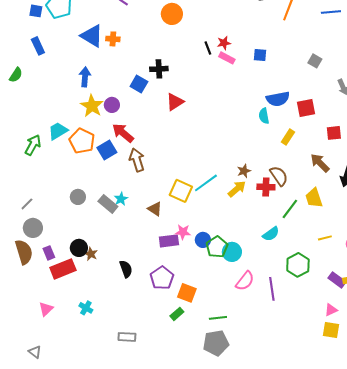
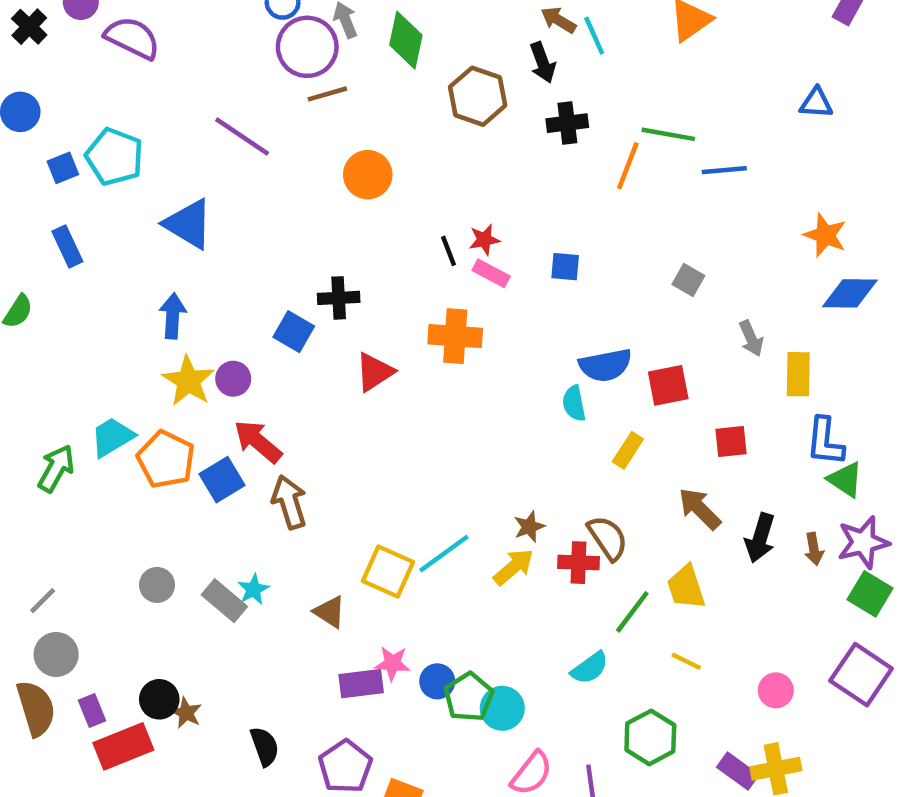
blue square: (36, 11) -> (63, 168), turned -32
orange cross: (113, 39) -> (455, 336), moved, size x1.6
yellow line: (325, 238) -> (686, 661), moved, turned 40

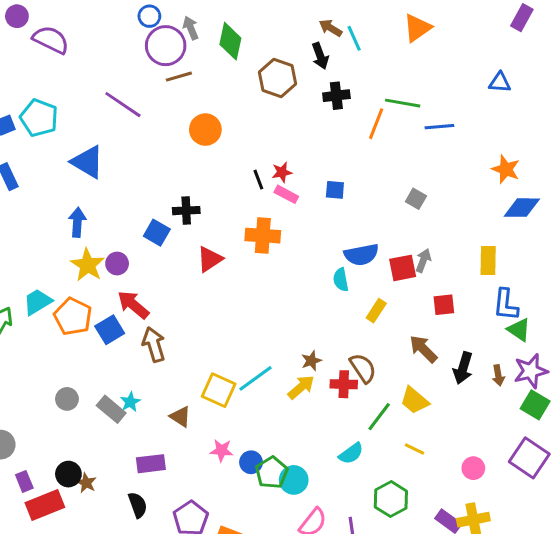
gray arrow: (751, 338) -> (423, 261), moved, turned -135
yellow trapezoid: (686, 587) -> (414, 400), turned -32
purple rectangle: (361, 684) -> (151, 464), moved

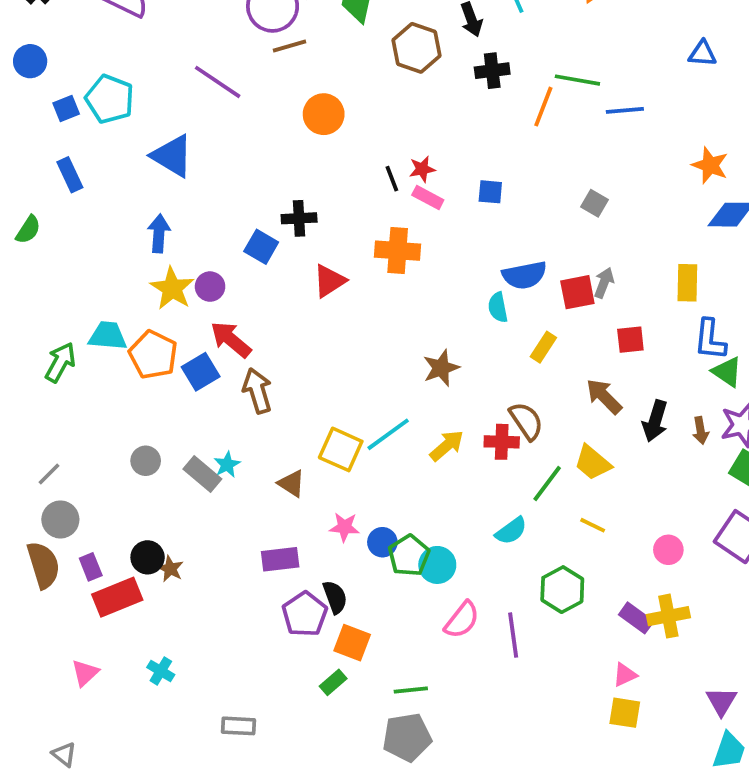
cyan trapezoid: (38, 302) -> (108, 336), turned 36
brown star: (311, 361) -> (441, 368), moved, size x1.4
purple rectangle: (151, 464) -> (280, 559), moved
black semicircle: (138, 505) -> (335, 597), moved

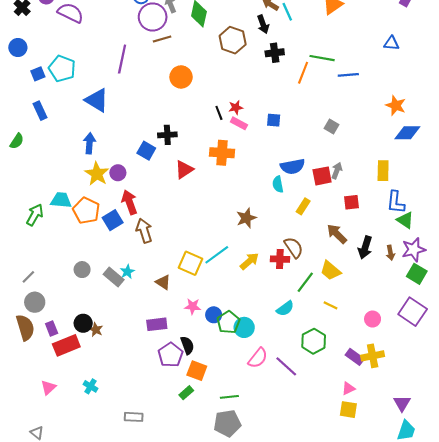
purple line: (218, 82) -> (122, 59), turned 68
red arrow: (231, 340) -> (129, 202), turned 30
purple line: (513, 635) -> (286, 366), turned -40

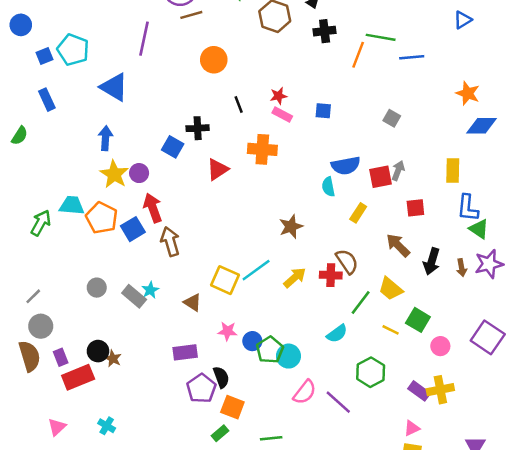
blue triangle: (391, 43) -> (463, 20), turned -35
black line: (219, 113) -> (239, 105), moved
green square: (417, 274) -> (418, 320), moved

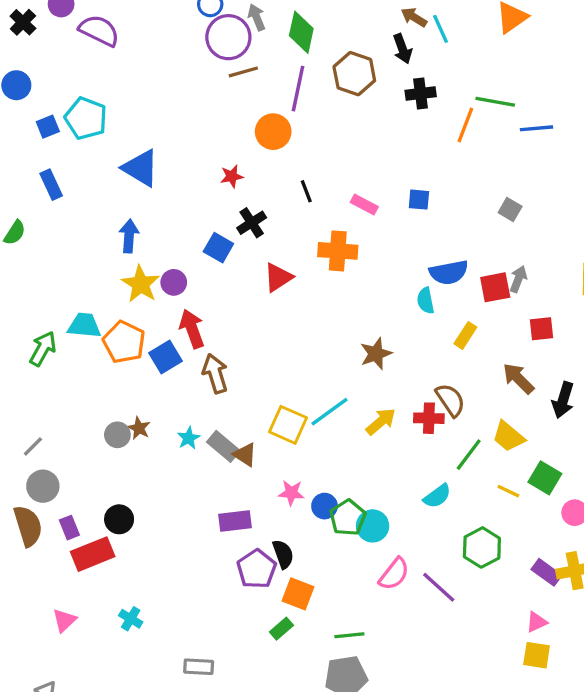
purple line: (144, 39) -> (298, 89), moved
red star: (278, 96) -> (232, 176), moved
black cross: (198, 128) -> (252, 223), turned -30
gray rectangle: (134, 296) -> (223, 446), moved
brown star: (113, 359) -> (139, 428), moved

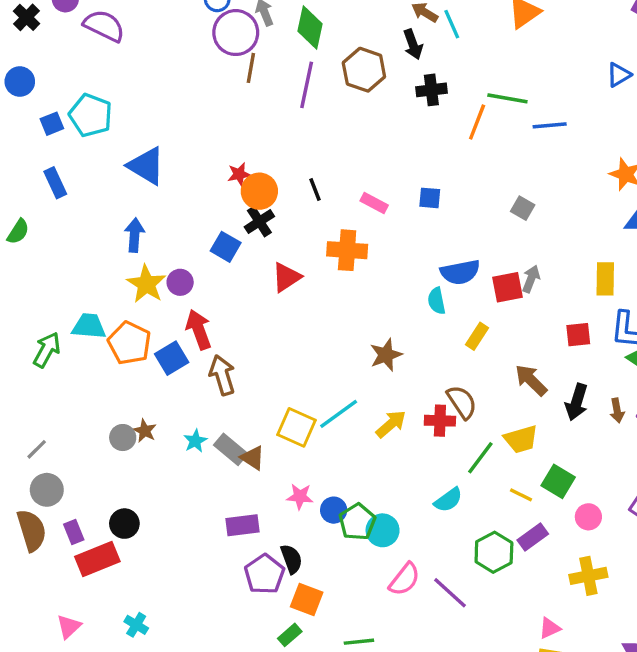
brown line: (243, 72) -> (251, 68), turned -64
orange circle: (273, 132) -> (259, 191), moved
red square: (542, 329) -> (578, 335), moved
yellow trapezoid: (508, 436) -> (521, 439), turned -56
purple rectangle: (547, 572) -> (533, 537), moved, turned -72

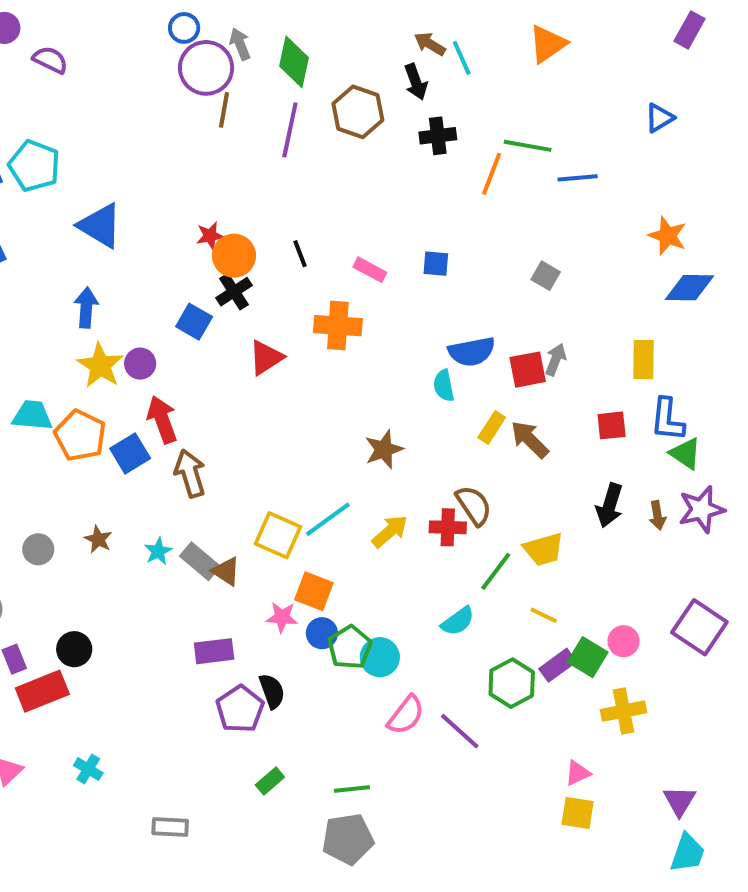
purple semicircle: (104, 26) -> (50, 60), size x0.7
brown arrow: (531, 380) -> (530, 439), moved
gray circle: (123, 438) -> (38, 549), moved
green square: (558, 481) -> (588, 657), moved
orange square: (307, 599) -> (314, 591), moved

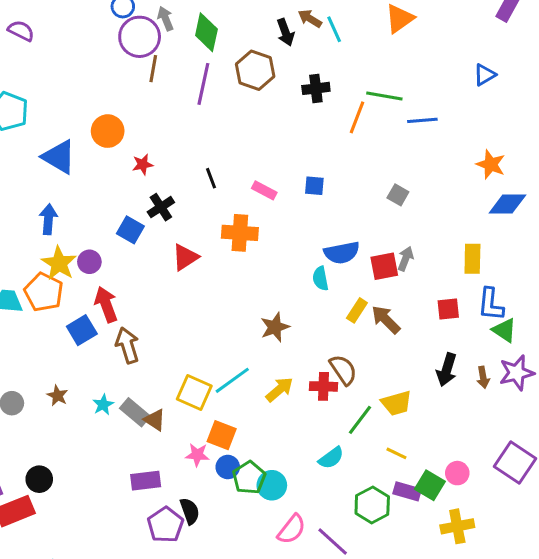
black arrow: (416, 82) -> (285, 32), moved
orange circle: (234, 256) -> (108, 131), moved
orange pentagon: (80, 435) -> (44, 292), moved
purple rectangle: (558, 665) -> (407, 491), turned 52

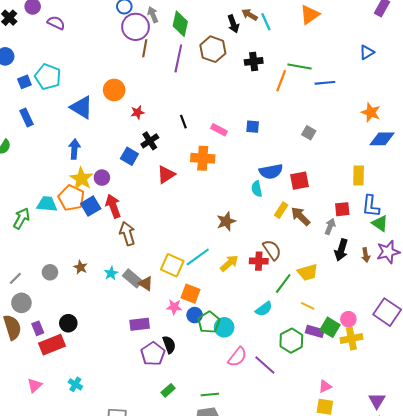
gray arrow: (406, 259) -> (330, 226), moved
blue square: (82, 330) -> (91, 206), moved
yellow cross: (457, 526) -> (351, 339), moved

